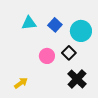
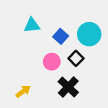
blue square: (55, 25) -> (61, 36), moved
black cross: (77, 79) -> (68, 87), moved

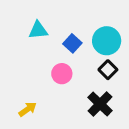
black square: (76, 58) -> (108, 70), moved
black cross: (68, 87) -> (100, 104), moved

